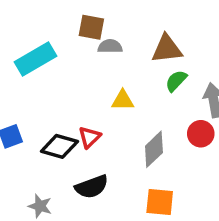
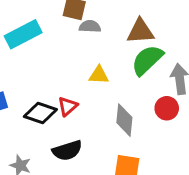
green semicircle: (176, 81) -> (147, 60), size x1.6
gray diamond: (154, 149) -> (124, 120), turned -44

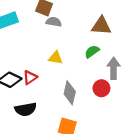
brown triangle: (140, 31) -> (101, 26), moved
green semicircle: (147, 60) -> (92, 52), size x0.6

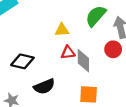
green semicircle: (92, 52) -> (96, 16), size x1.5
red triangle: (30, 77) -> (68, 53), moved, turned 40

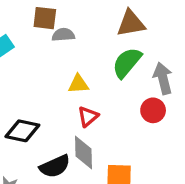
red triangle: (68, 53) -> (88, 117), turned -32
gray diamond: (83, 61) -> (83, 153), moved

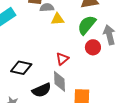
yellow triangle: (78, 84) -> (58, 19), moved
red circle: (153, 110) -> (93, 47), moved

